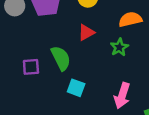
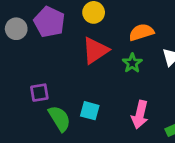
red triangle: (86, 32) -> (95, 50), size x1.5
green semicircle: (61, 58) -> (59, 119), moved

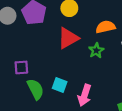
pink arrow: (140, 115) -> (84, 95), moved

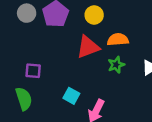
orange semicircle: (105, 27) -> (118, 40), moved
green semicircle: (35, 89) -> (24, 99), moved

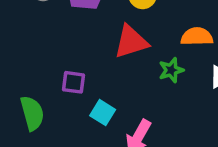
orange semicircle: (118, 40) -> (197, 37), moved
purple square: (33, 71) -> (74, 82), moved

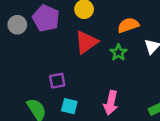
cyan square: (103, 113) -> (69, 106), moved

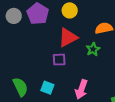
purple square: (57, 81) -> (59, 60), moved

